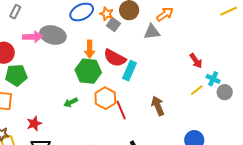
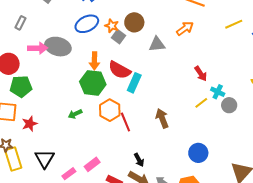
orange arrow: (165, 14) -> (185, 28), moved
red star: (34, 123) -> (30, 124), moved

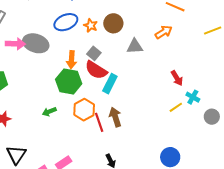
gray square: (119, 37) -> (94, 53), moved
gray circle: (229, 105) -> (212, 117), moved
brown arrow: (162, 118) -> (115, 117), moved

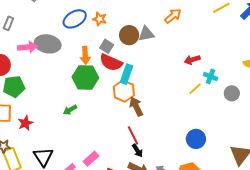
brown circle: (113, 23) -> (129, 35), moved
red arrow: (177, 78) -> (192, 60), turned 112
orange hexagon: (84, 110) -> (124, 91), moved
red line: (99, 122) -> (133, 135), moved

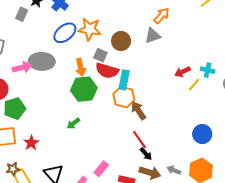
orange star: (100, 19) -> (90, 29), size x1.6
gray triangle: (146, 34) -> (153, 36), moved
red arrow: (192, 60) -> (183, 72), moved

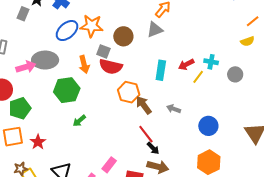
cyan rectangle: (124, 80) -> (161, 70), moved
green hexagon: (84, 89) -> (67, 90), moved
gray arrow: (174, 170) -> (174, 109), moved

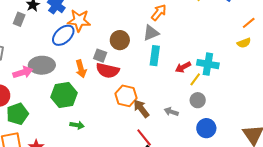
orange star: (92, 26) -> (79, 21), moved
cyan cross: (211, 62) -> (208, 64), size x1.5
cyan rectangle: (161, 70) -> (155, 56), moved
gray circle: (235, 74) -> (198, 100), moved
green arrow: (79, 121) -> (77, 125), turned -128

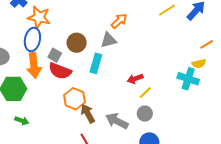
blue ellipse: (63, 35) -> (32, 39), moved, turned -45
cyan rectangle: (155, 56) -> (96, 63), moved
cyan cross: (208, 64) -> (188, 79), moved
orange arrow: (81, 69) -> (34, 65), size x1.4
gray arrow: (171, 112) -> (117, 121), size x1.6

